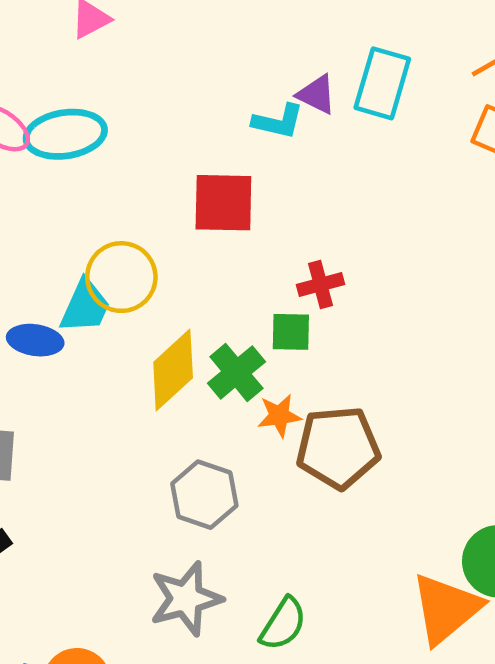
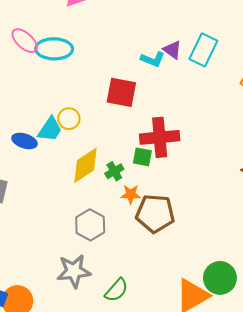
yellow circle: (121, 277) -> (69, 119), size x0.7
red cross: (320, 285) -> (160, 137), size x1.8
green cross: (236, 372) -> (114, 171), size x0.7

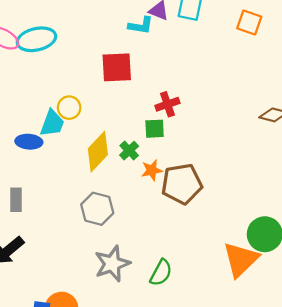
red cross: (160, 137) -> (167, 104), size x0.6
gray hexagon: (90, 225) -> (97, 209), moved

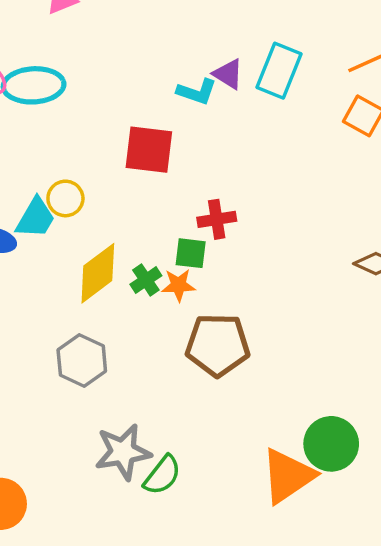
orange star: (152, 170) -> (179, 285), moved
gray star: (112, 264) -> (123, 452), moved

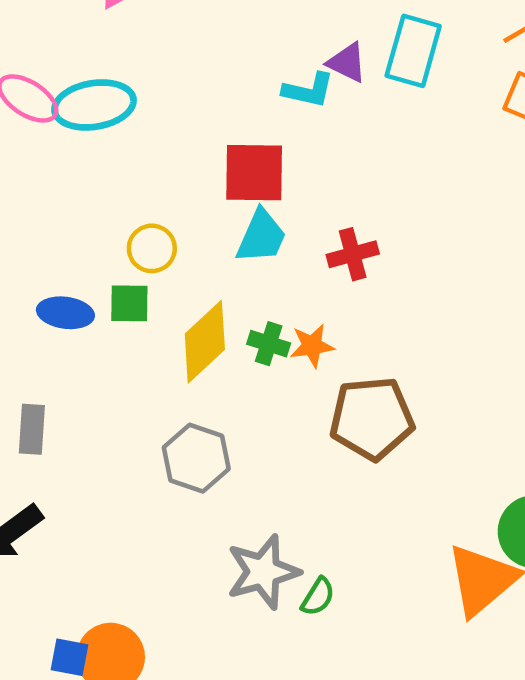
cyan trapezoid: (36, 218) -> (261, 236), moved
green square: (191, 253) -> (129, 303), moved
green cross: (146, 280) -> (269, 344), turned -32
green semicircle: (162, 475) -> (318, 597), size x0.7

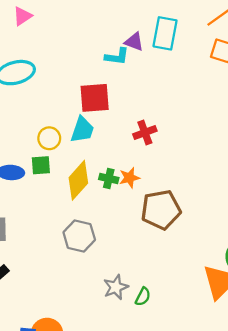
cyan trapezoid: (261, 236) -> (82, 130), moved
gray star: (263, 572) -> (116, 287), size x0.7

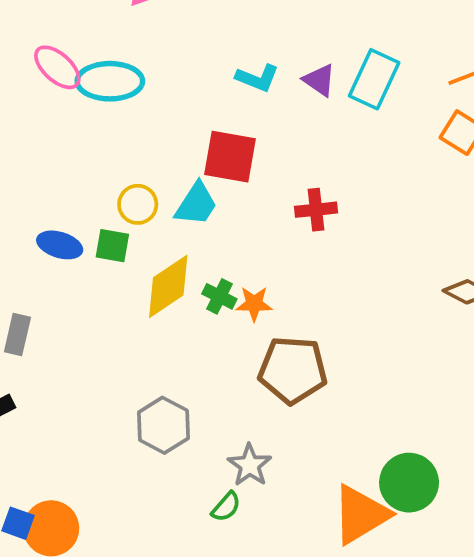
cyan L-shape: (117, 56) -> (257, 78), moved
red cross: (145, 133) -> (316, 210), moved
gray hexagon: (79, 236) -> (163, 425), moved
gray star: (116, 287) -> (250, 465), moved, turned -30

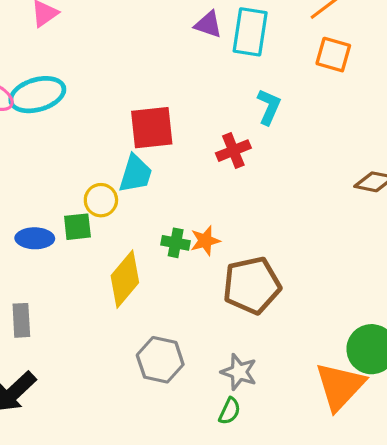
cyan L-shape: (257, 78) -> (269, 107), moved, turned -72
purple triangle: (319, 80) -> (208, 24), moved
yellow circle: (138, 204) -> (101, 200), moved
yellow diamond: (168, 286) -> (125, 279), moved

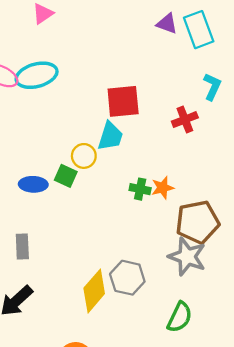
cyan rectangle: (250, 32) -> (199, 30), turned -30
green square: (77, 227) -> (66, 176), turned 30
yellow diamond: (125, 279) -> (94, 291), moved
gray star: (239, 372) -> (187, 257), moved, size x1.4
green semicircle: (230, 411) -> (180, 317), size x1.5

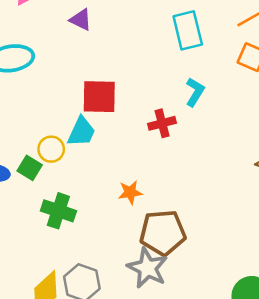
purple triangle: (167, 24) -> (81, 20), moved
green cross: (140, 189) -> (58, 211), moved, size x1.5

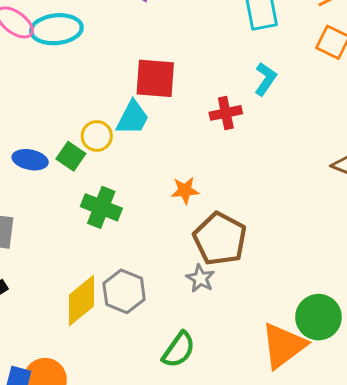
brown pentagon: (163, 233) -> (220, 239), turned 30
gray star: (147, 268) -> (200, 278), size x0.6

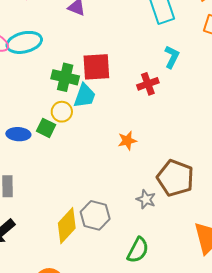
green cross: (101, 207) -> (65, 77), moved
brown pentagon: (220, 239) -> (175, 178), moved

